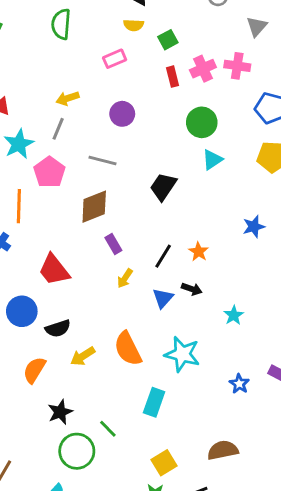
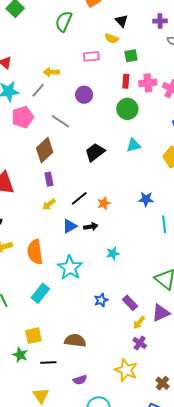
green circle: (202, 122) -> (127, 109), moved
brown diamond: (94, 207) -> (45, 150), turned -40
black arrow: (192, 289) -> (91, 227), turned -48

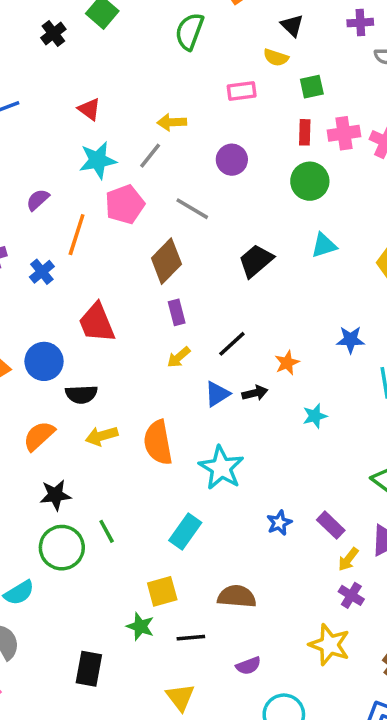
orange star: (104, 203) -> (287, 363), moved
cyan star: (113, 253) -> (315, 416), moved
cyan rectangle: (40, 293) -> (185, 531), moved

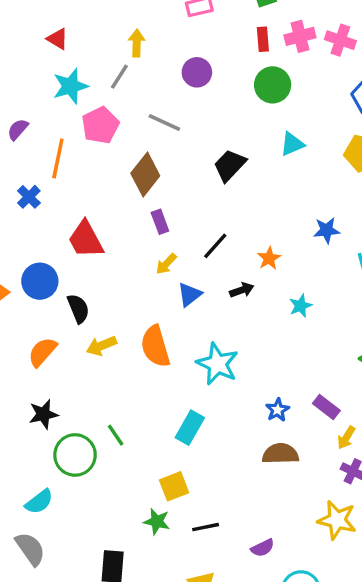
yellow arrow: (172, 122) -> (137, 43), turned 100
black semicircle: (81, 394) -> (78, 308), turned -104
blue triangle: (217, 394) -> (190, 295), moved
black star: (55, 495) -> (43, 414), moved
brown semicircle: (237, 596) -> (280, 454), moved

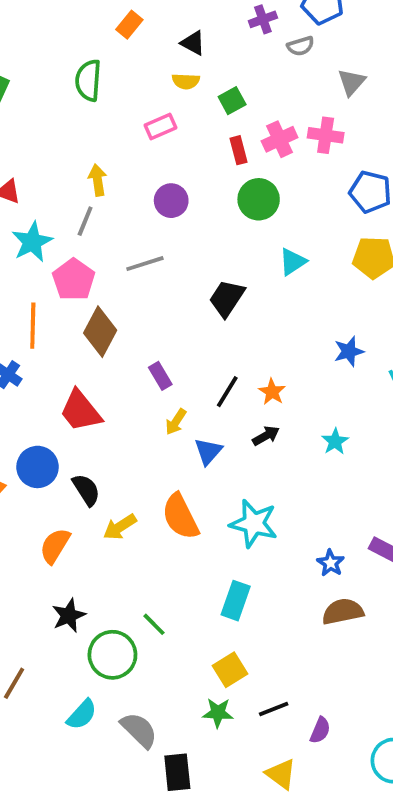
gray line: (164, 122) -> (145, 264), turned -32
brown diamond: (145, 174) -> (100, 332), moved
orange star: (269, 258) -> (272, 392), moved
purple semicircle: (263, 548) -> (320, 730), moved, turned -30
gray semicircle: (30, 549) -> (139, 730), moved

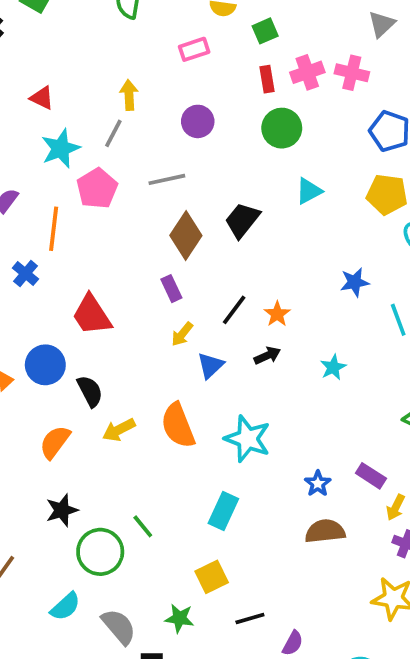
brown diamond: (100, 332) -> (186, 236), moved
green star: (218, 713) -> (179, 618), moved

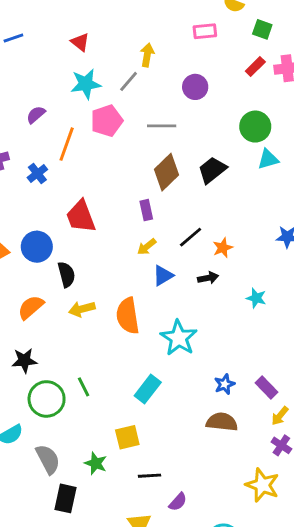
green square: (265, 31) -> (262, 29), turned 30
red rectangle: (267, 79) -> (255, 66), turned 42
green circle: (282, 128) -> (255, 127), moved
cyan star: (333, 367) -> (256, 298), turned 30

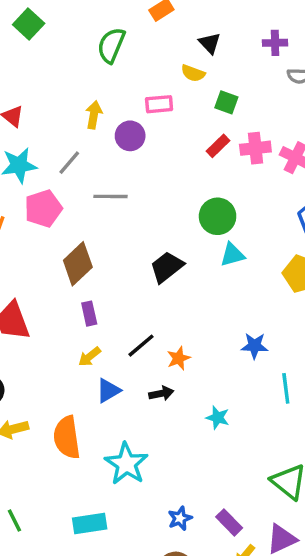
yellow arrow: (147, 55) -> (94, 115), moved
purple circle: (195, 87) -> (130, 136), moved
gray line: (162, 126) -> (110, 196), moved
brown diamond: (166, 172) -> (78, 264), moved
cyan rectangle: (148, 389) -> (90, 523), turned 44

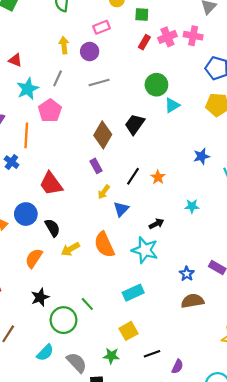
gray line: (110, 196) -> (99, 83), moved
brown diamond: (78, 264) -> (103, 135), moved
black arrow: (161, 393) -> (156, 224), moved

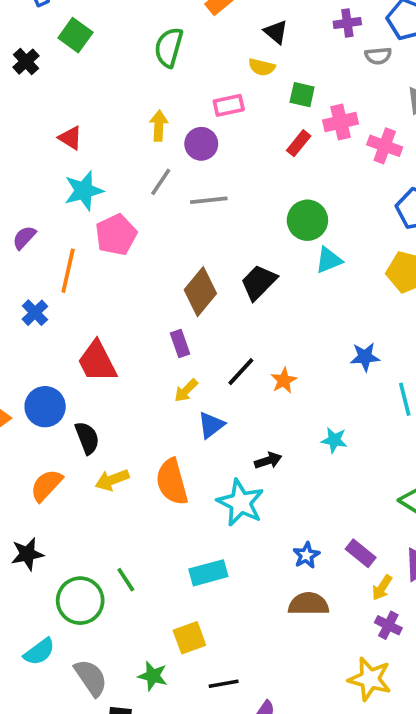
pink cross: (167, 37) -> (340, 122), moved
gray line: (58, 78) -> (161, 182), moved
black star: (40, 297) -> (27, 554), moved

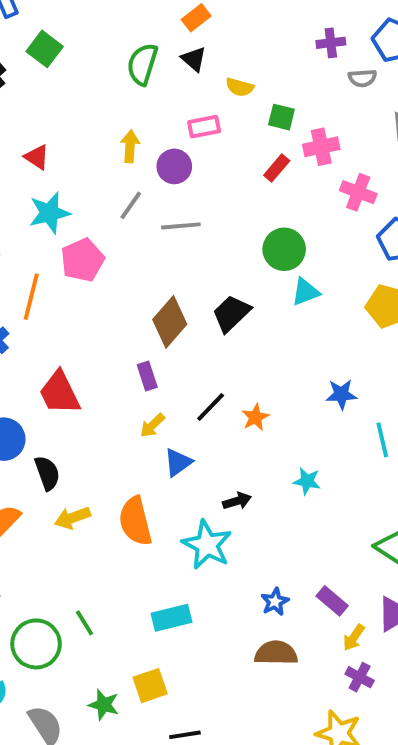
black triangle: (276, 32) -> (194, 59), moved
pink cross: (385, 146) -> (358, 192), moved
green star: (153, 676) -> (104, 705), moved

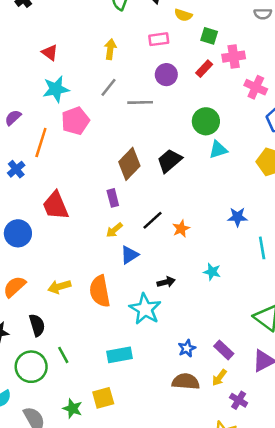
purple circle: (174, 166) -> (166, 75), moved
black semicircle: (47, 473) -> (37, 325), moved
yellow arrow: (354, 637) -> (219, 378), moved

